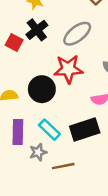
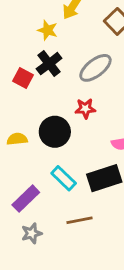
red star: (68, 69) -> (85, 109), size x0.6
purple rectangle: (18, 132) -> (26, 199), moved, turned 45
gray star: (38, 152) -> (32, 233), moved

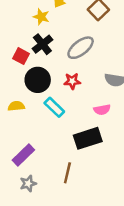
black circle: (55, 132) -> (38, 80), moved
cyan rectangle: (64, 178) -> (54, 107), moved
brown line: (80, 220) -> (67, 173), turned -66

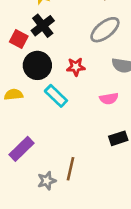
gray ellipse: (81, 48) -> (105, 30), moved
black rectangle: (88, 138) -> (118, 138), moved, size x0.6
gray star: (28, 184) -> (47, 181), moved

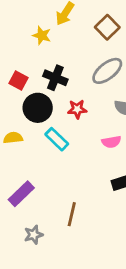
black cross: (43, 26) -> (55, 78), moved, turned -30
gray star: (47, 181) -> (34, 235), moved

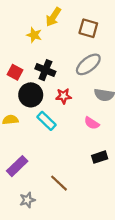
brown square: (107, 27) -> (88, 28), turned -30
pink semicircle: (111, 142) -> (92, 123), turned 42
brown line: (72, 214) -> (59, 183), turned -60

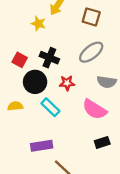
pink semicircle: (92, 123) -> (94, 109), size x1.6
purple rectangle: (17, 166) -> (42, 146), moved, turned 35

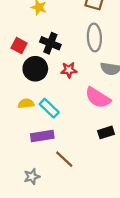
gray ellipse: (91, 52) -> (94, 37), turned -55
yellow semicircle: (15, 106) -> (26, 104), moved
cyan rectangle: (50, 107) -> (49, 108), moved

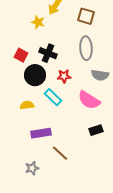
cyan rectangle: (49, 108) -> (53, 97), moved

